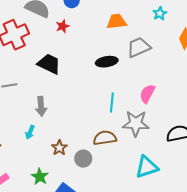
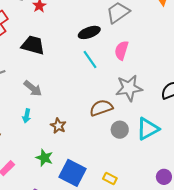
pink semicircle: (147, 94) -> (121, 50), moved
cyan line: (112, 103) -> (90, 59), moved, turned -30
gray arrow: (41, 106) -> (33, 88), turned -36
gray circle: (83, 159) -> (120, 130), moved

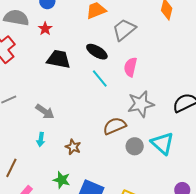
black ellipse: (89, 32) -> (97, 52), turned 55
black trapezoid: (33, 45) -> (59, 59), moved
cyan triangle: (148, 129) -> (162, 143), turned -45

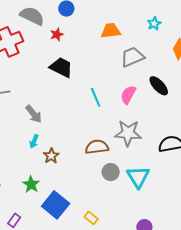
black ellipse: (97, 52) -> (159, 86), moved
cyan arrow: (41, 139) -> (34, 141), moved

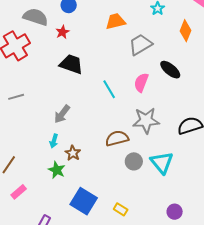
gray arrow: (34, 114) -> (62, 114), moved, turned 84
green star: (31, 184) -> (57, 170), moved

